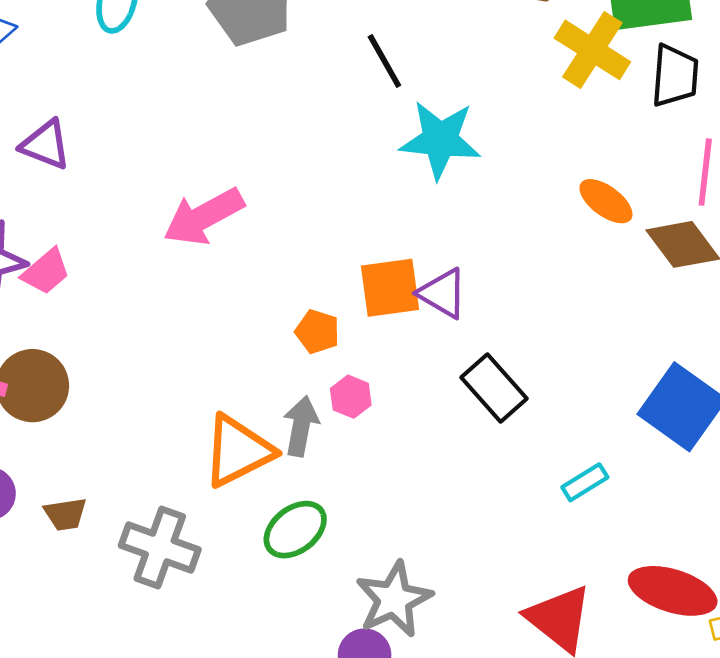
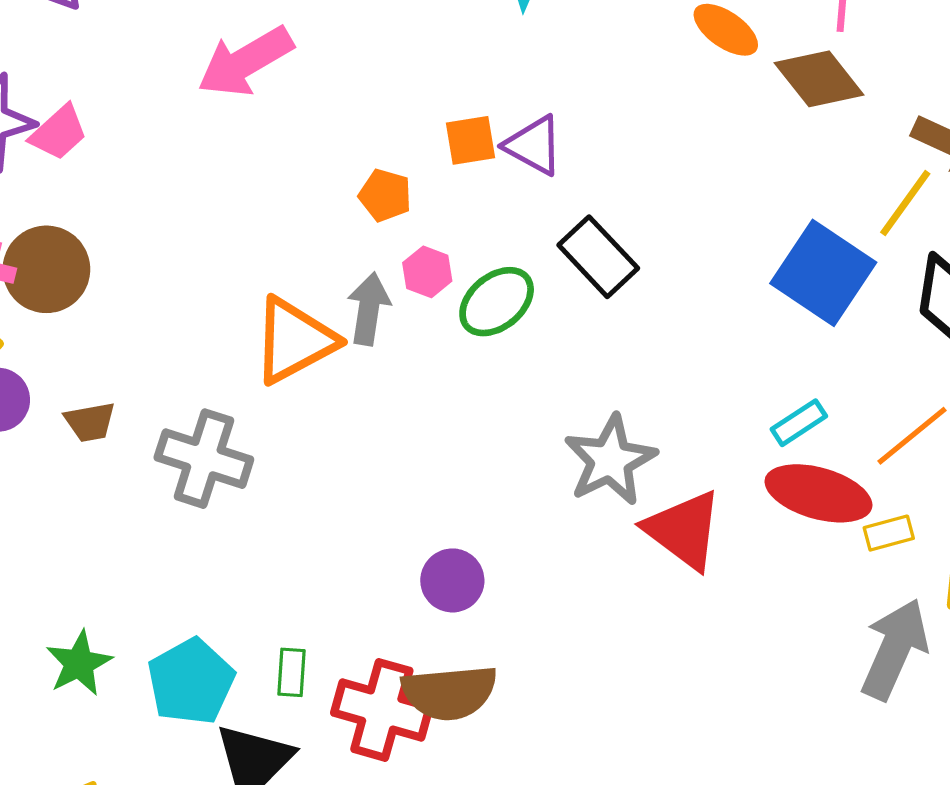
orange square: (390, 288) -> (471, 140), size x0.7
cyan rectangle: (585, 482) -> (799, 423), moved
green ellipse: (295, 530) -> (497, 302), moved
gray star: (394, 599) -> (610, 460), moved

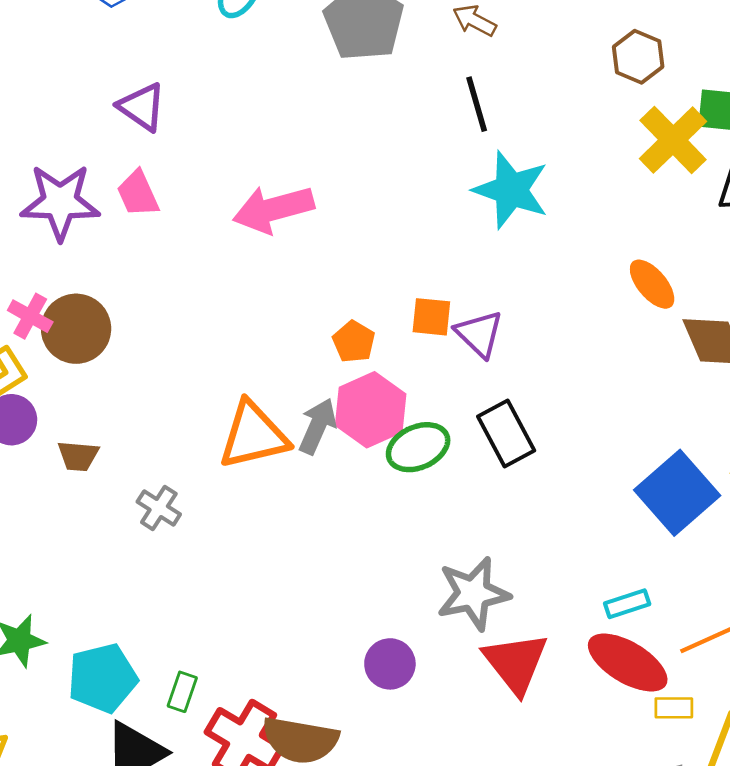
pink trapezoid: (59, 133) -> (138, 194), moved, turned 93
pink hexagon: (427, 272) -> (371, 410), size x1.8
gray cross: (204, 459) -> (159, 508), size x0.6
purple circle: (452, 580) -> (390, 664), moved

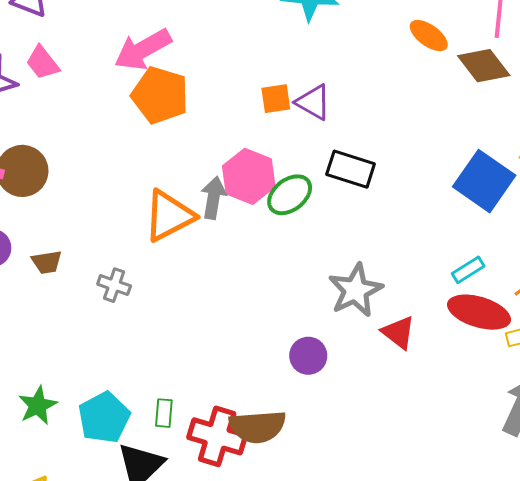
orange pentagon: (354, 342) -> (160, 95), moved, size x1.8
black rectangle: (506, 433) -> (351, 169), turned -30
red triangle: (516, 663) -> (399, 332), size x0.7

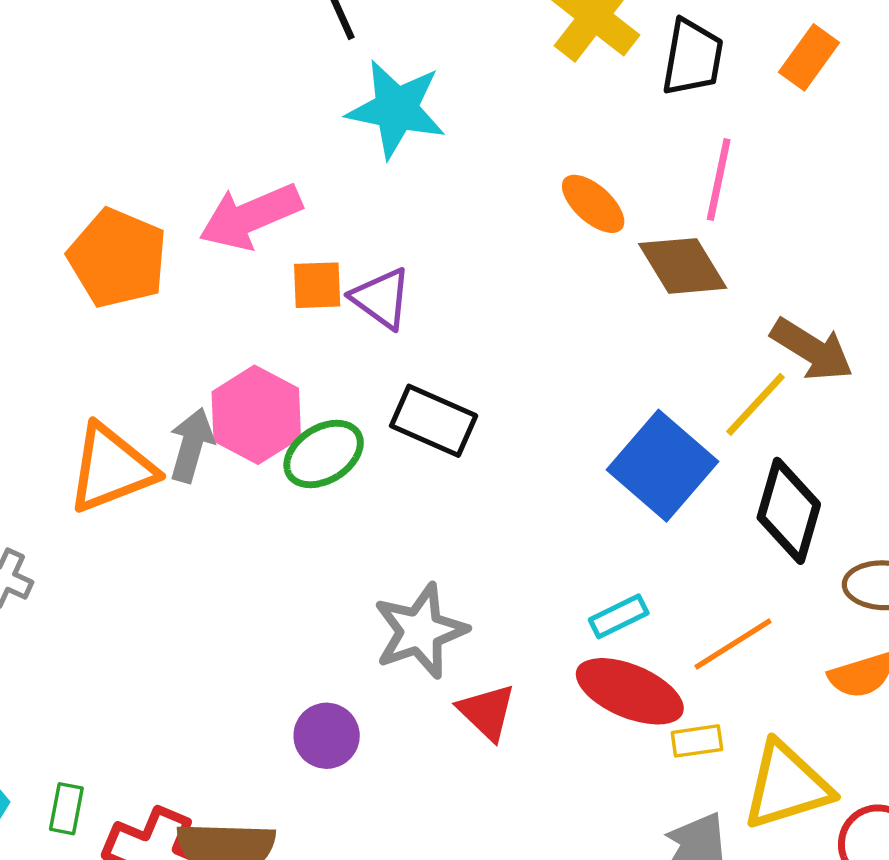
pink arrow: (143, 49) -> (250, 216), moved

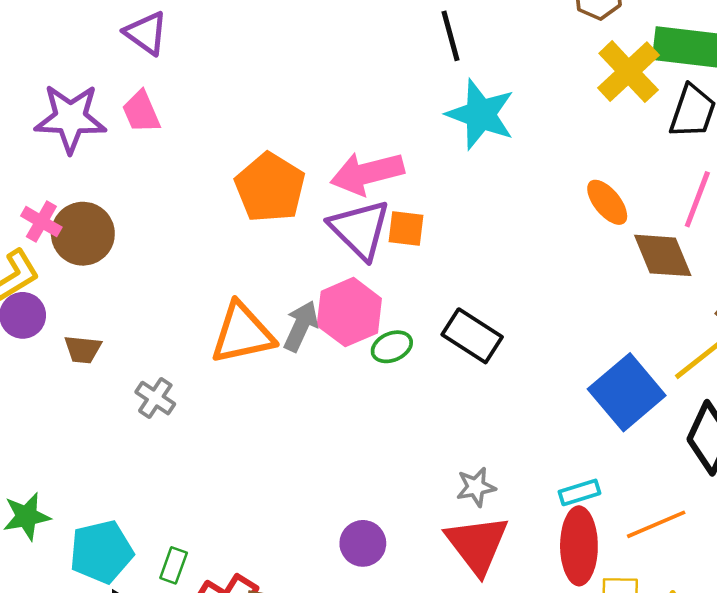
purple triangle: (381, 298) -> (360, 229), moved, size x1.4
green ellipse: (324, 454) -> (392, 347), size x0.7
gray star: (420, 631) -> (476, 487), moved, size x0.6
red ellipse: (630, 691) -> (579, 546), turned 58
red triangle: (487, 712) -> (477, 544), size x1.5

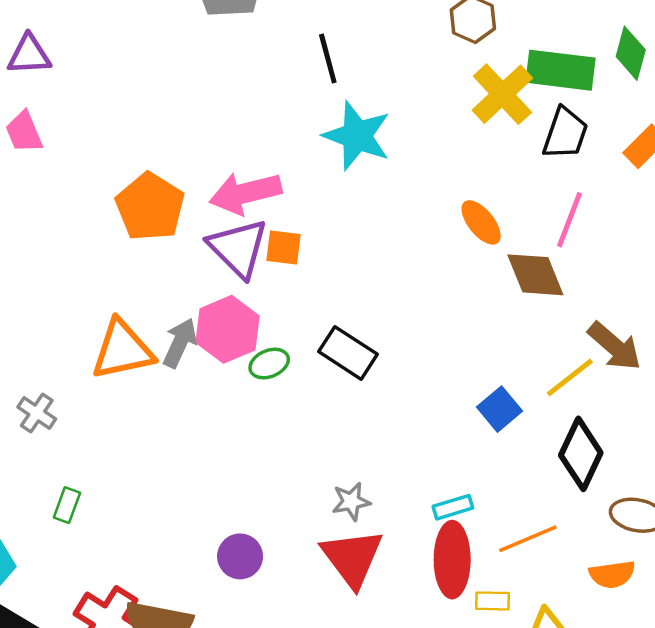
purple triangle: (146, 33) -> (29, 55), turned -39
blue square: (627, 392) -> (499, 409), size x0.6
green rectangle: (174, 565) -> (67, 505), moved

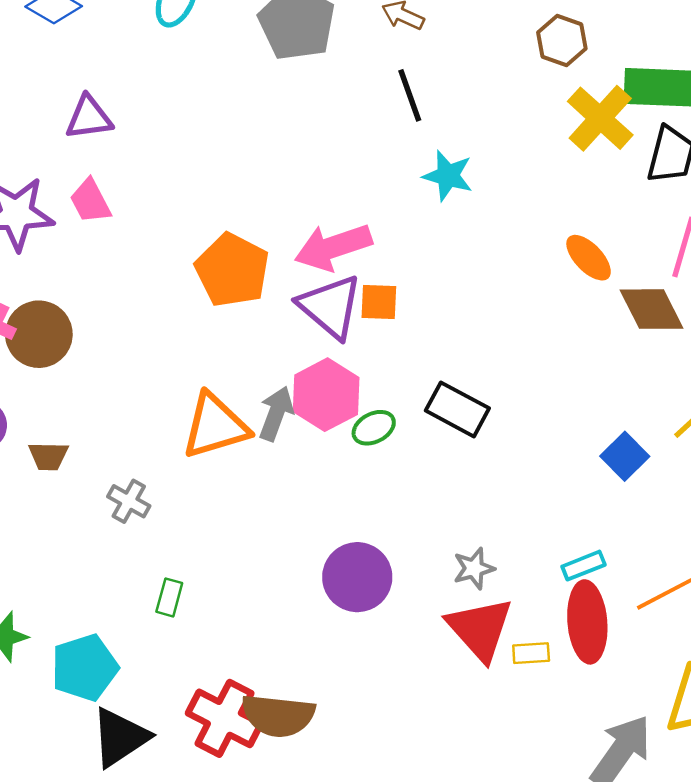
cyan star: (357, 136) -> (448, 176), size x0.7
purple circle: (240, 556) -> (357, 577), moved, size x1.4
yellow rectangle: (493, 601) -> (531, 653), moved

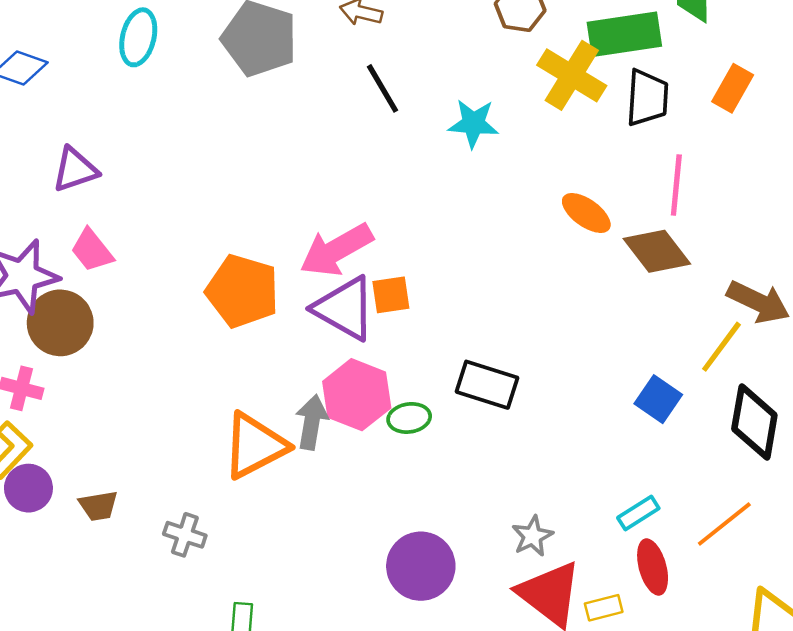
cyan star: (448, 176) -> (473, 123), moved
brown circle: (39, 334) -> (60, 323), moved
green ellipse: (374, 428) -> (409, 418), turned 30
red ellipse: (587, 622) -> (653, 567), size x0.7

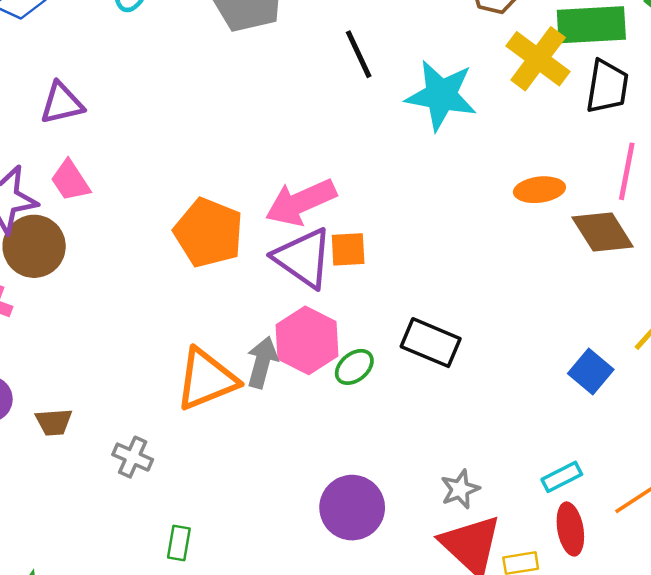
cyan star: (473, 123) -> (441, 95), size x1.5
orange ellipse: (586, 213) -> (539, 190), turned -48
green ellipse: (409, 418) -> (354, 367), turned -36

